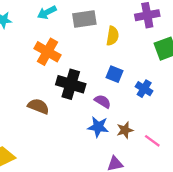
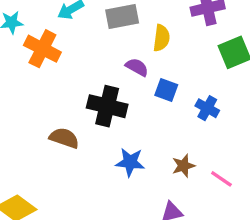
orange cross: (47, 52) -> (42, 49), moved
purple semicircle: (103, 101) -> (137, 67), moved
blue star: (98, 127) -> (130, 162), moved

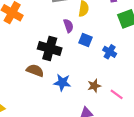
purple semicircle: (137, 67) -> (68, 26), turned 40
brown semicircle: (64, 138) -> (35, 70), moved

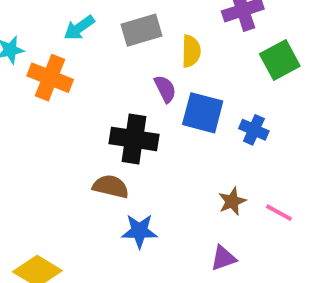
blue square: (85, 40) -> (203, 113), size x1.5
blue star: (62, 82) -> (139, 231), moved

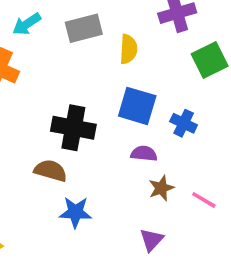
purple semicircle: (165, 89) -> (144, 154), moved, turned -60
purple triangle: (223, 258) -> (151, 240), turned -30

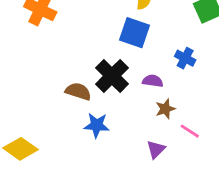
blue square: (137, 106) -> (134, 33), moved
black cross: (73, 128) -> (112, 76), moved, turned 32
pink line: (204, 200) -> (190, 131), moved

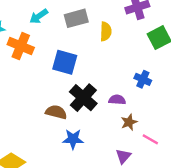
blue square: (134, 33) -> (65, 62), moved

